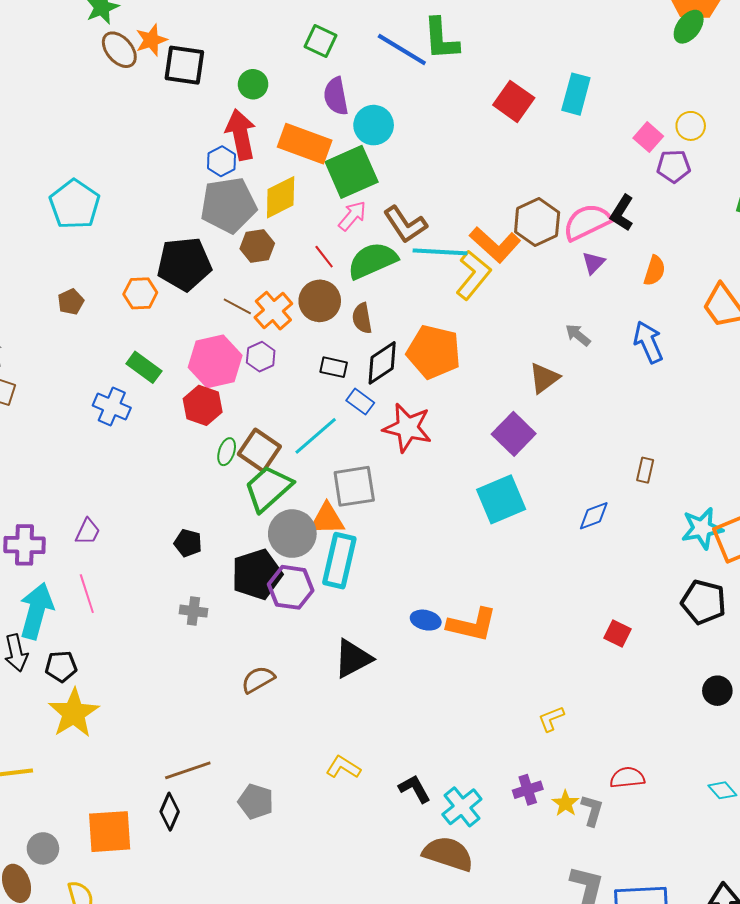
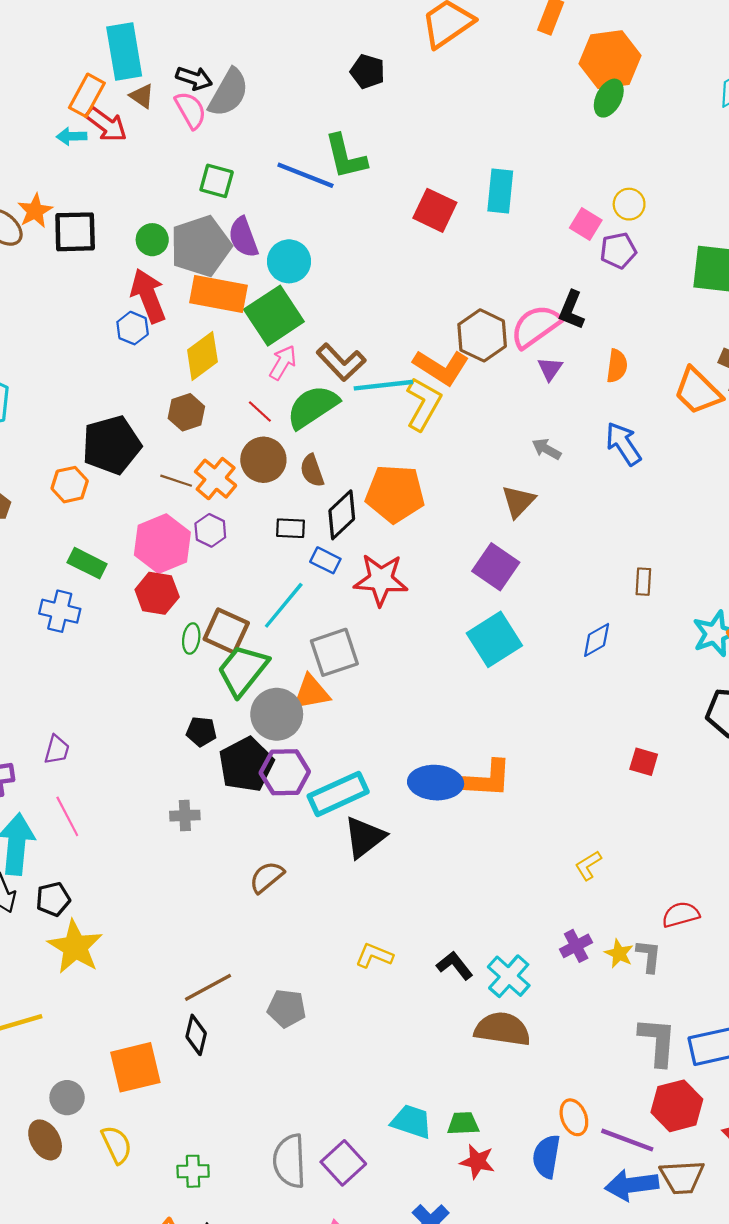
gray pentagon: (228, 205) -> (201, 246), moved
black pentagon: (188, 543) -> (201, 732), moved
cyan rectangle: (339, 561) -> (338, 794), moved, turned 62
blue ellipse: (426, 620) -> (436, 783), size x1.6

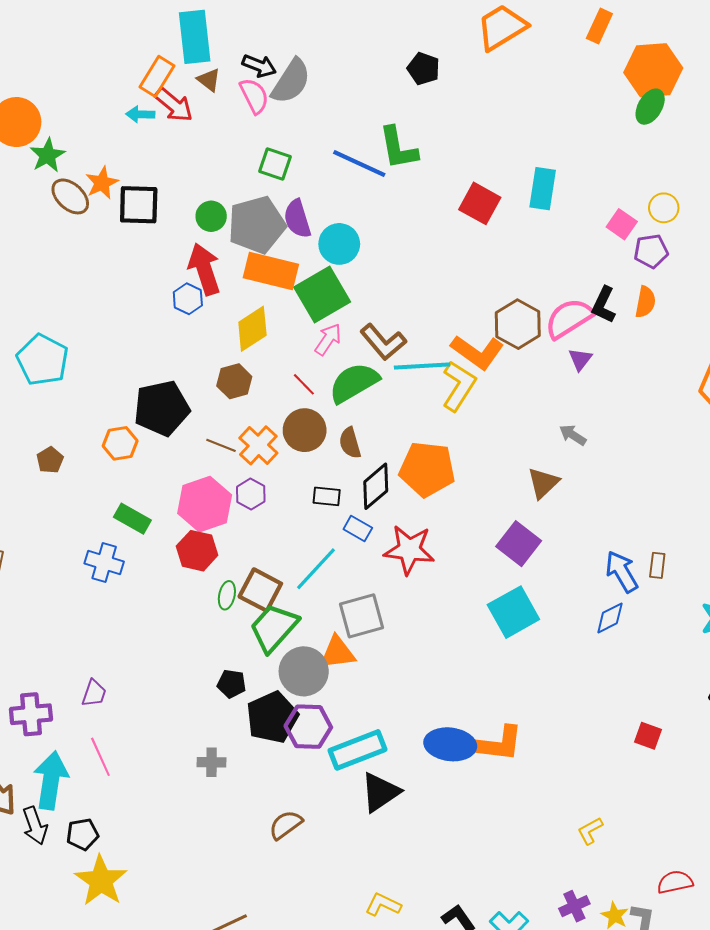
orange semicircle: (617, 366) -> (645, 302), moved
blue arrow: (623, 444) -> (622, 572), moved

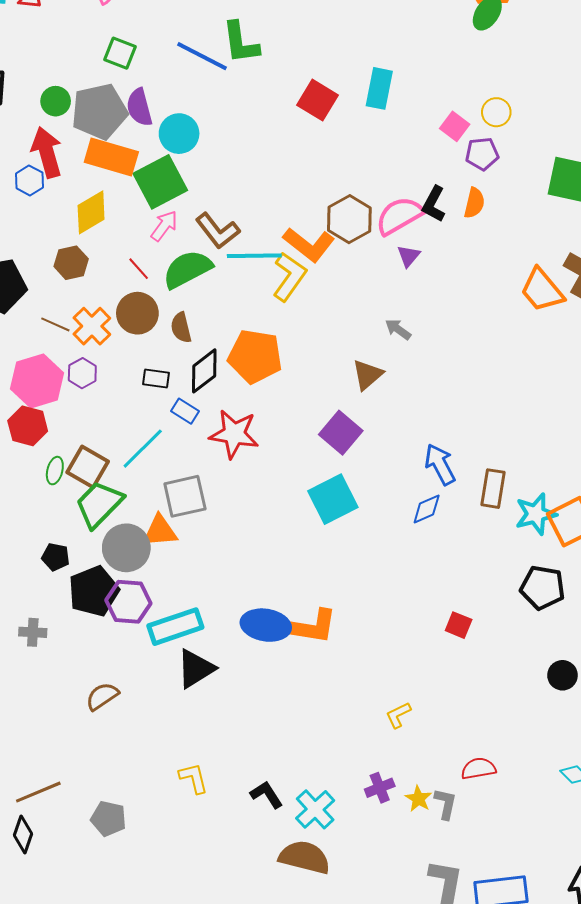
brown rectangle: (657, 565) -> (493, 489), moved, size x1.5
yellow L-shape: (383, 905) -> (194, 778), turned 48

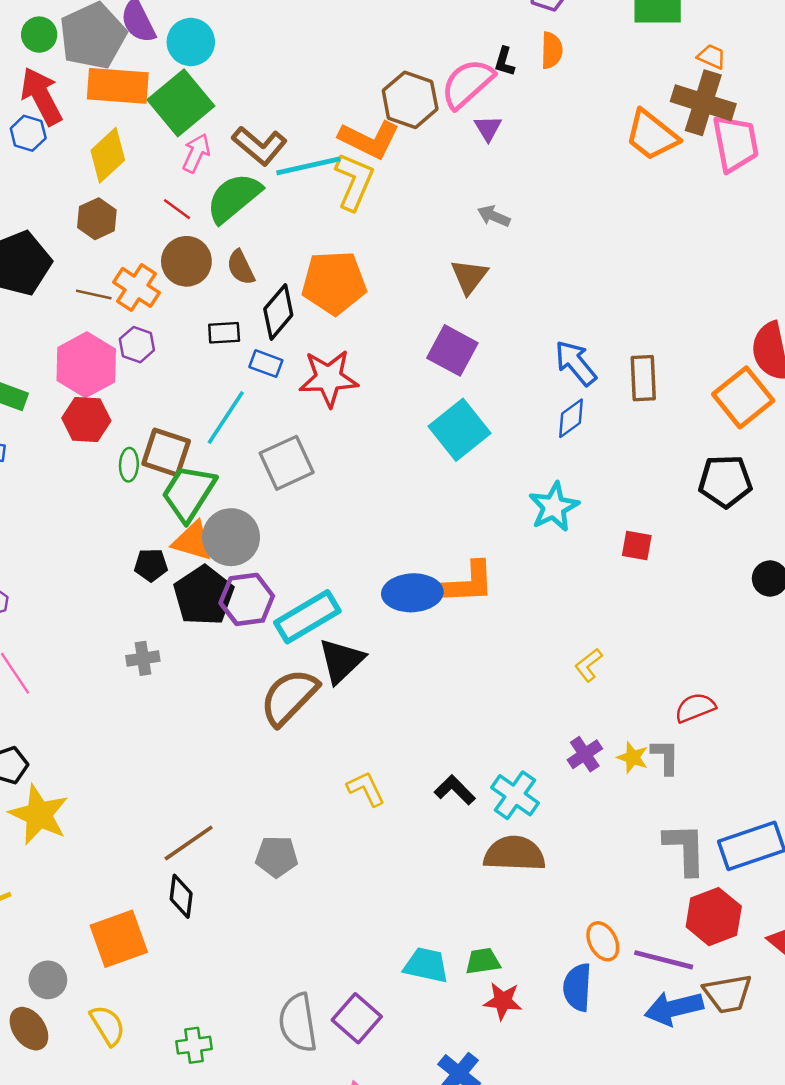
black L-shape: (434, 204) -> (505, 62), size x0.7
cyan star: (536, 514) -> (554, 507), moved
orange triangle: (160, 531) -> (193, 541), moved, turned 33
brown semicircle: (102, 696) -> (289, 697), moved, size x1.6

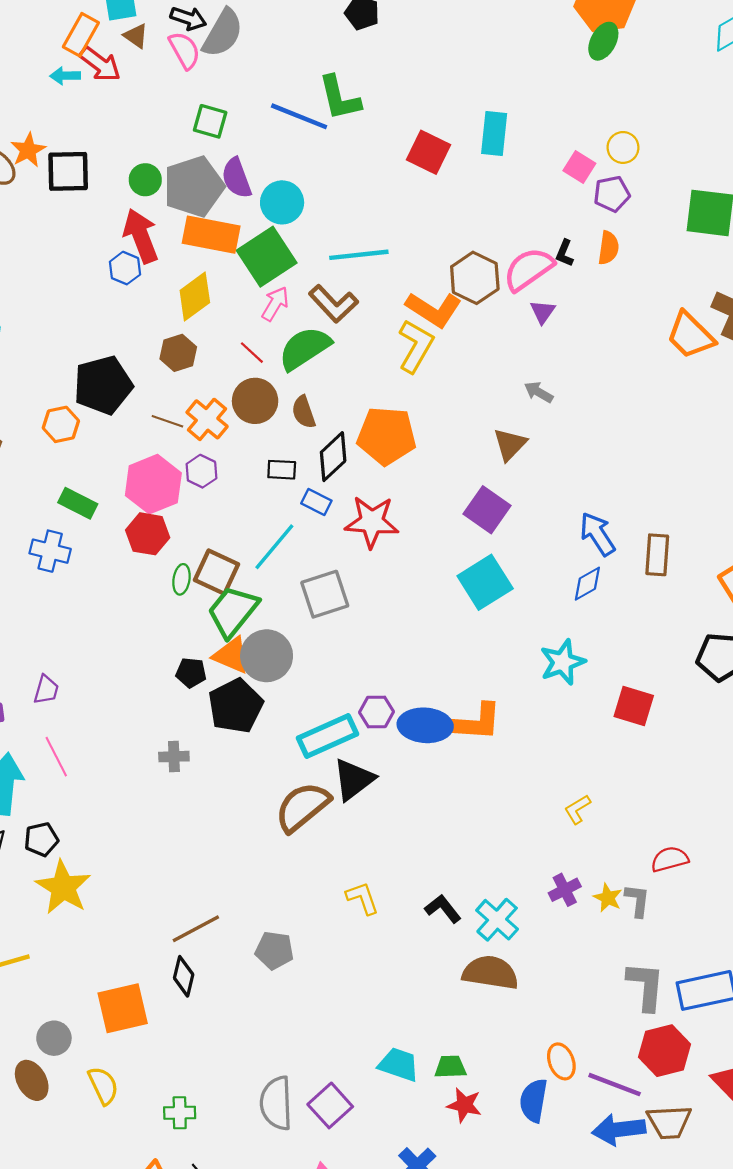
cyan line: (308, 166) -> (359, 255), moved
red square: (637, 545) -> (634, 706), size x1.4
purple hexagon: (247, 599) -> (377, 712), moved, size x0.7

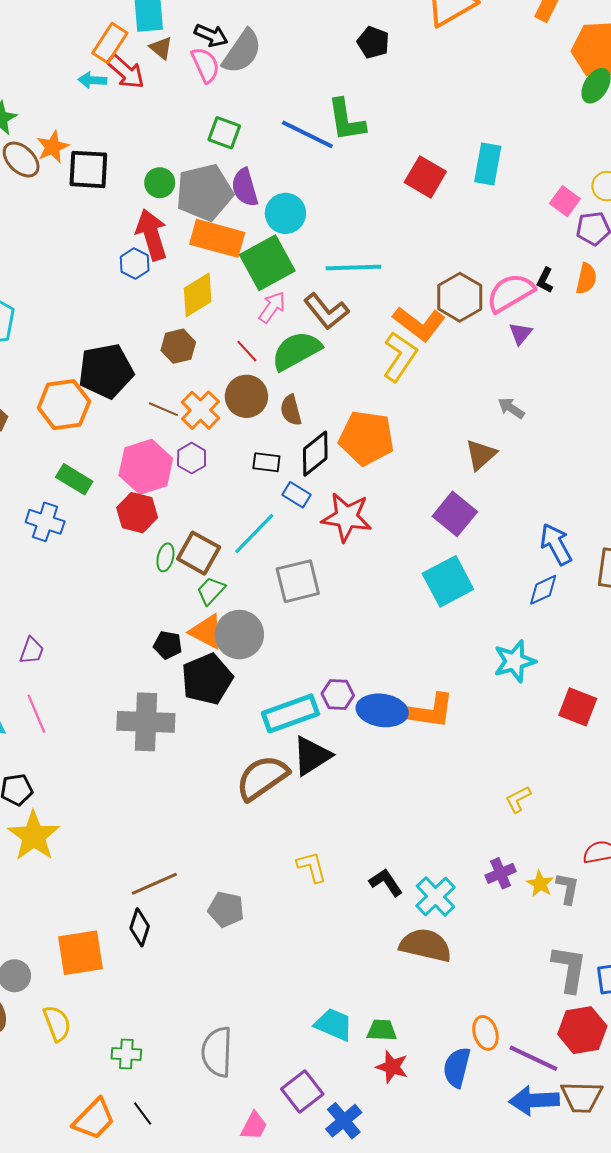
orange hexagon: (61, 424) -> (64, 405), size x1.5
green trapezoid: (233, 611) -> (211, 591), size x0.6
gray cross: (174, 757) -> (146, 722), size x2.0
purple square: (330, 1105) -> (302, 1092), moved

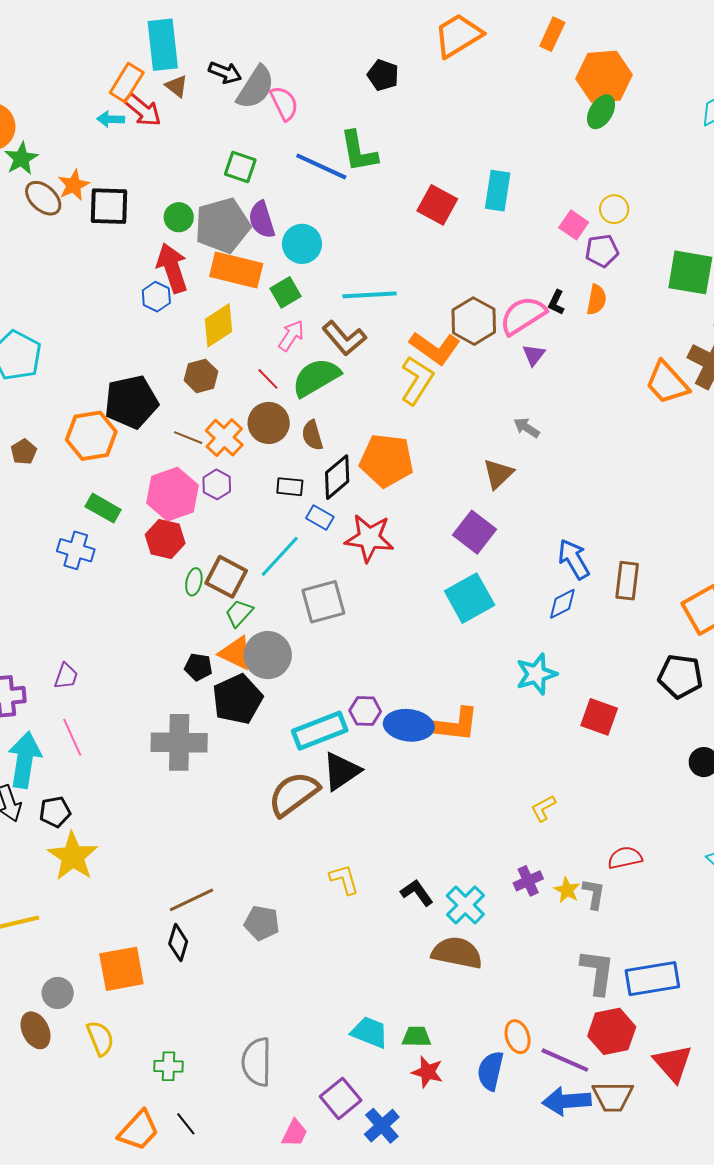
pink semicircle: (205, 65) -> (284, 103), moved
green square: (267, 263) -> (286, 292), size x0.6

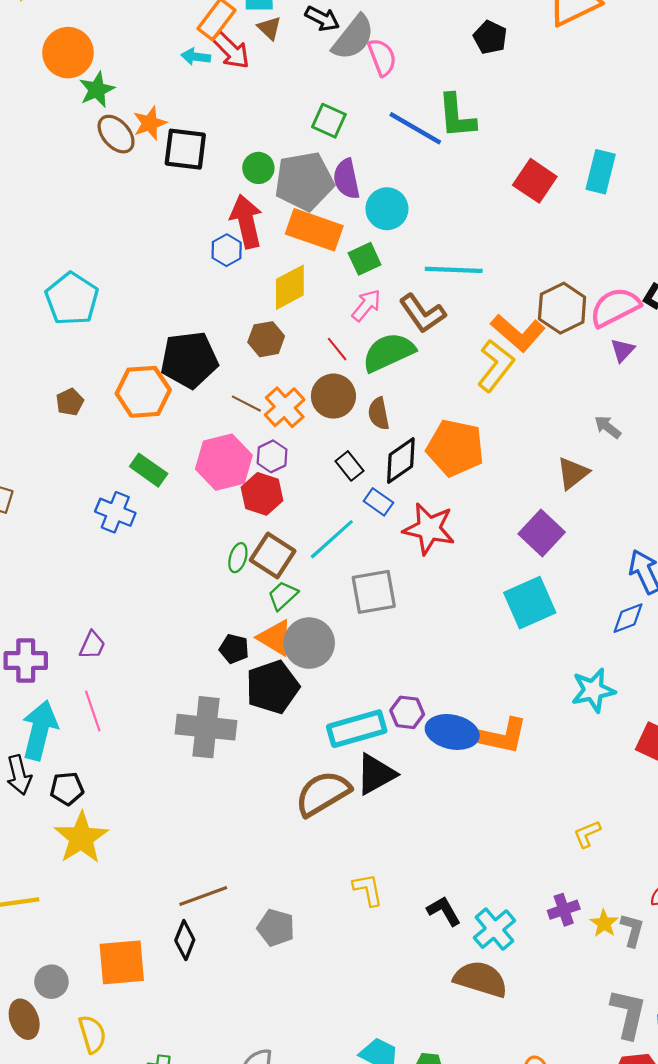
black rectangle: (290, 487) -> (350, 466), turned 40
red hexagon: (165, 539) -> (262, 494), moved

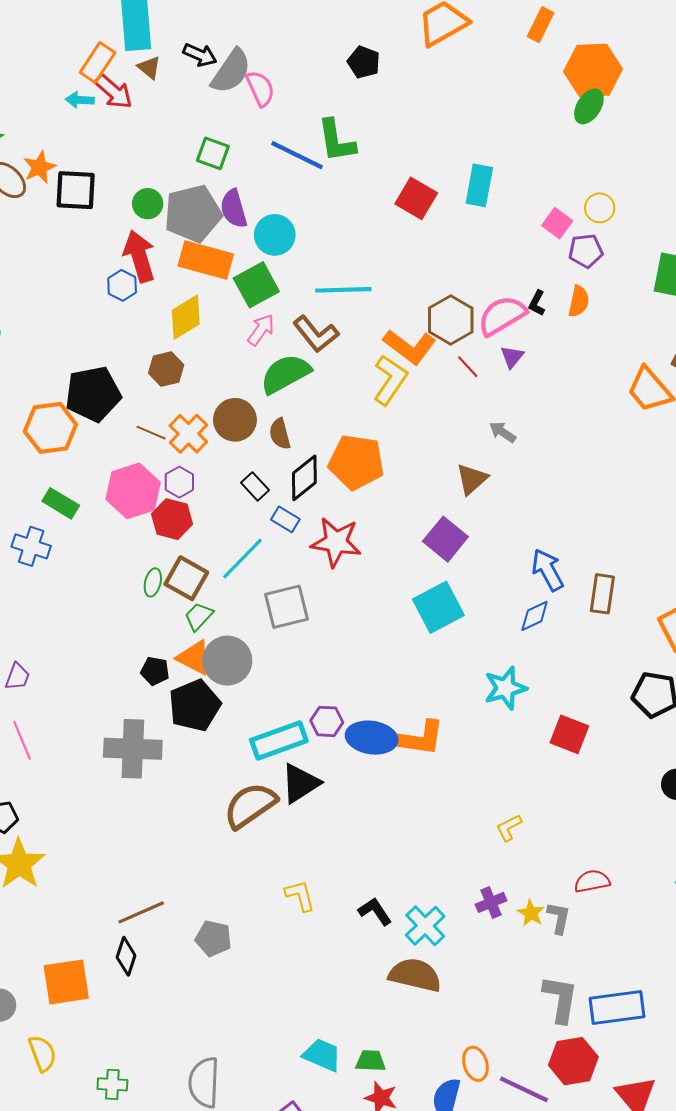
green square: (365, 259) -> (256, 285), size x1.4
red line: (337, 349) -> (468, 367), moved

